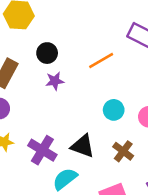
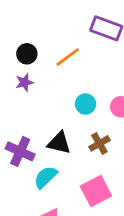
black circle: (47, 53) -> (27, 54), moved
brown cross: (123, 151) -> (99, 143), turned 30

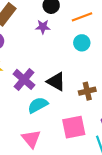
cyan circle: (85, 104) -> (82, 43), moved

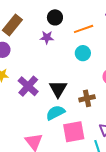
black triangle: (56, 82) -> (58, 89), turned 30
cyan semicircle: (38, 105) -> (55, 113), moved

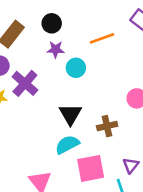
black circle: (55, 17) -> (52, 23), moved
cyan circle: (83, 53) -> (76, 68), moved
purple cross: (28, 86) -> (25, 83), moved

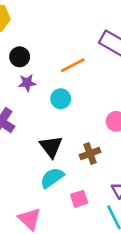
cyan circle: (76, 68) -> (61, 99), moved
pink square: (91, 168) -> (79, 199), size x0.6

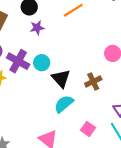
cyan circle: (61, 99) -> (42, 63), moved
pink square: (79, 199) -> (88, 129), moved, turned -32

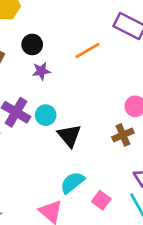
brown cross: (93, 82) -> (123, 135), moved
cyan semicircle: (64, 104) -> (72, 183), moved

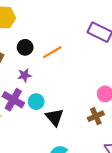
orange line: (87, 50) -> (52, 52), moved
purple star: (41, 71) -> (24, 75), moved

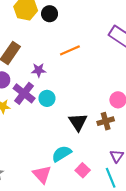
black circle: (25, 47) -> (50, 14), moved
black triangle: (55, 117) -> (78, 122), moved

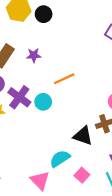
orange line: (70, 50) -> (64, 79), moved
purple star: (39, 70) -> (34, 55), moved
black triangle: (78, 122) -> (83, 136), moved, turned -36

